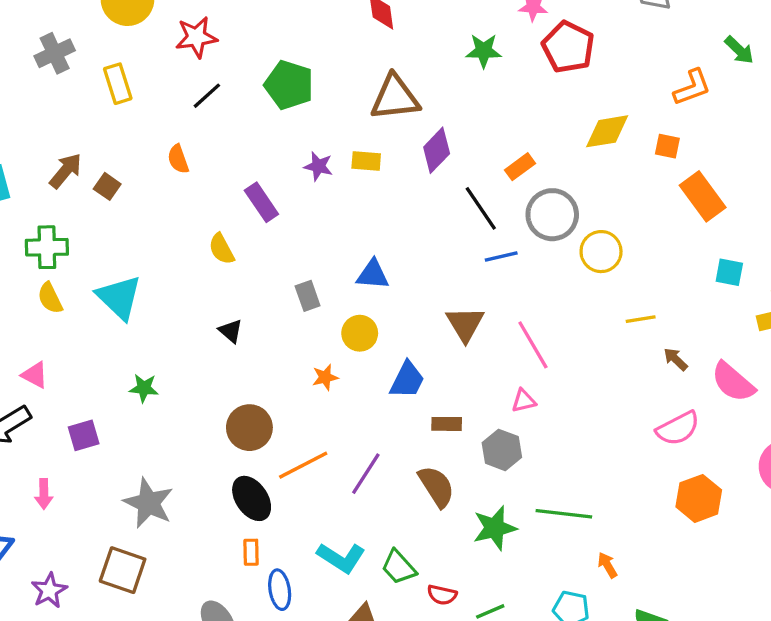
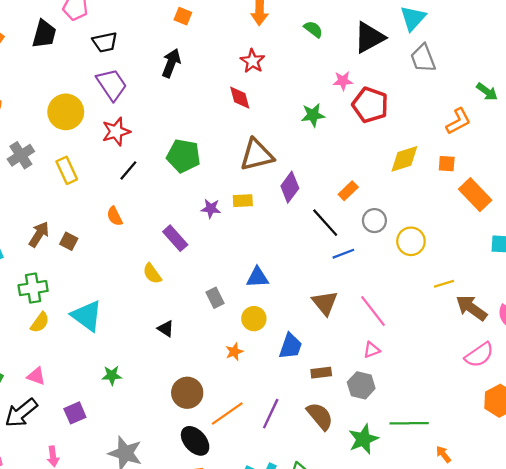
gray circle: (552, 215) -> (374, 221), size x0.7
yellow semicircle: (50, 298) -> (40, 322), turned -110
brown arrow: (676, 359) -> (471, 308), size x1.8

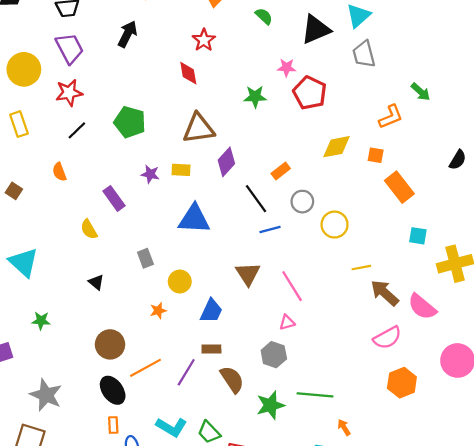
blue triangle: (257, 277) -> (194, 219), moved, size x1.5
brown rectangle: (321, 373) -> (211, 349), moved

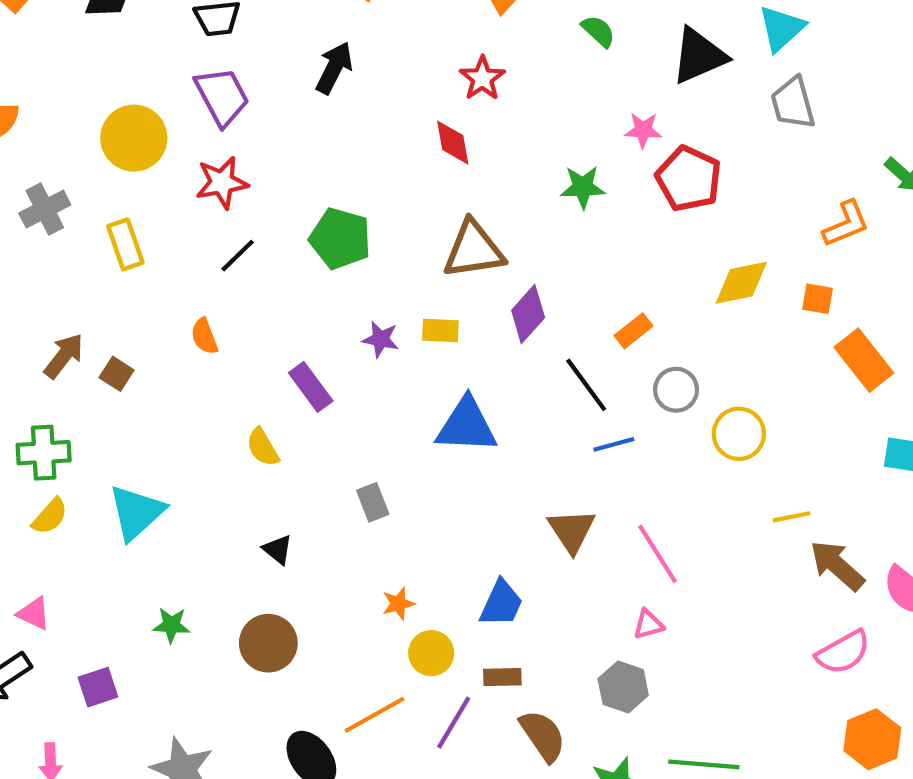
cyan triangle: (23, 262) -> (136, 512), turned 36
yellow circle: (180, 282) -> (431, 653), moved
brown circle: (110, 344) -> (268, 643), moved

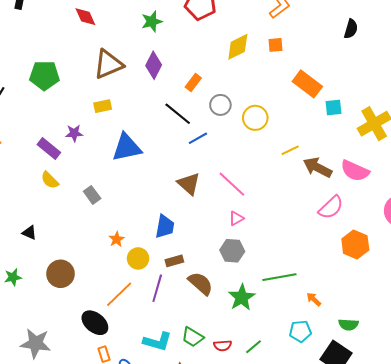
purple diamond: (528, 314) -> (154, 65), moved
purple star: (381, 339) -> (74, 133), moved
orange rectangle: (864, 360) -> (307, 84), moved
yellow semicircle: (263, 447) -> (50, 180), moved
black triangle: (278, 550) -> (29, 233), moved

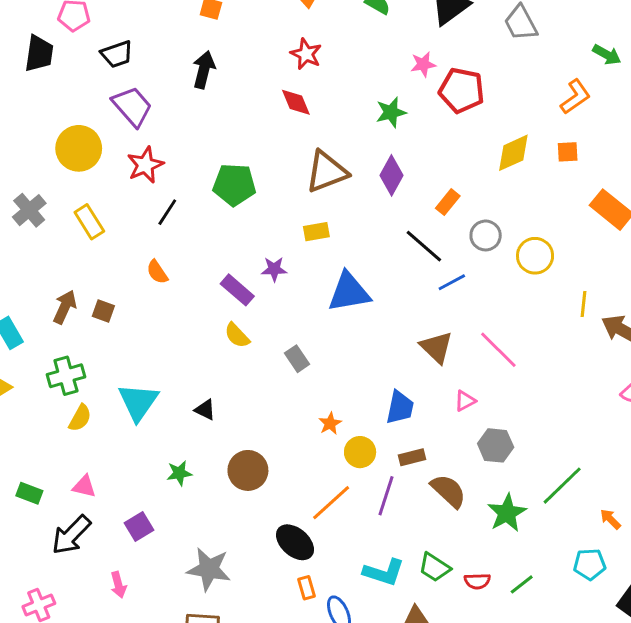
yellow line: (290, 150) -> (584, 304), turned -60
pink triangle: (236, 218) -> (465, 401), moved
green line: (279, 277) -> (562, 486), turned -36

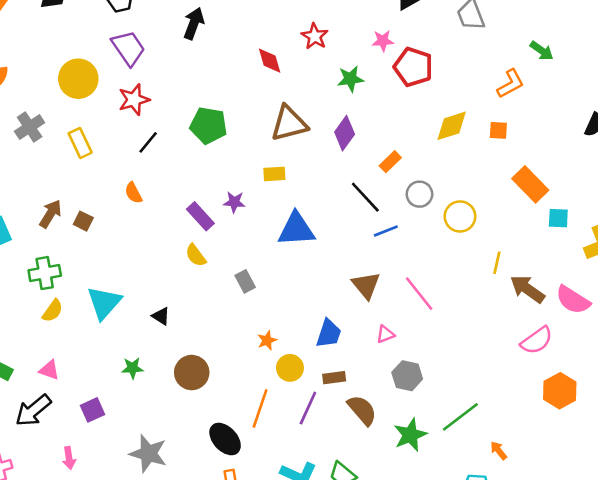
red star: (306, 54) -> (315, 36), moved
orange line: (331, 503) -> (260, 408), turned -36

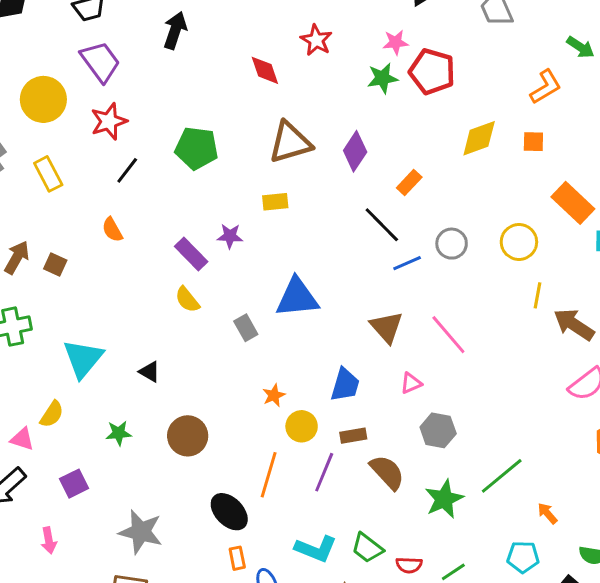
green star: (350, 79) -> (383, 78), moved
gray circle: (419, 194) -> (452, 244), moved
yellow circle: (460, 216) -> (519, 242), moved
blue triangle: (296, 229) -> (297, 298), moved
yellow semicircle: (53, 311) -> (52, 414), moved

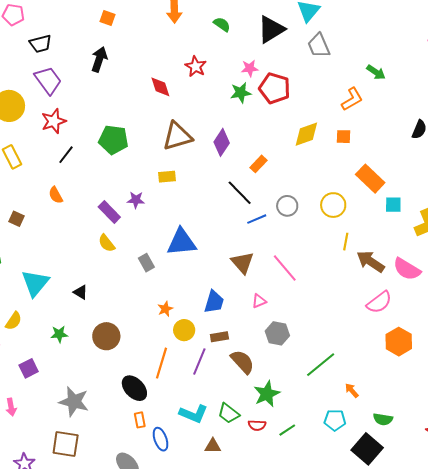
green star: (444, 499) -> (267, 394), moved

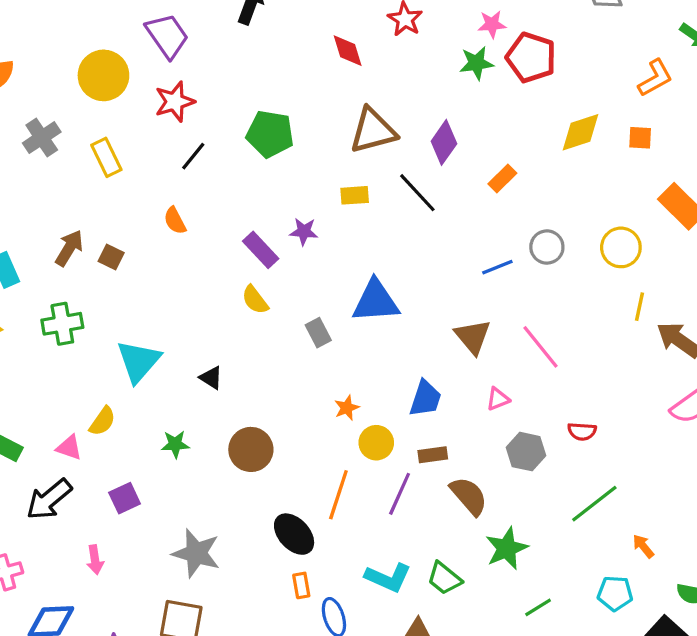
black line: (240, 193) -> (417, 193), moved
red semicircle: (257, 425) -> (582, 431), moved

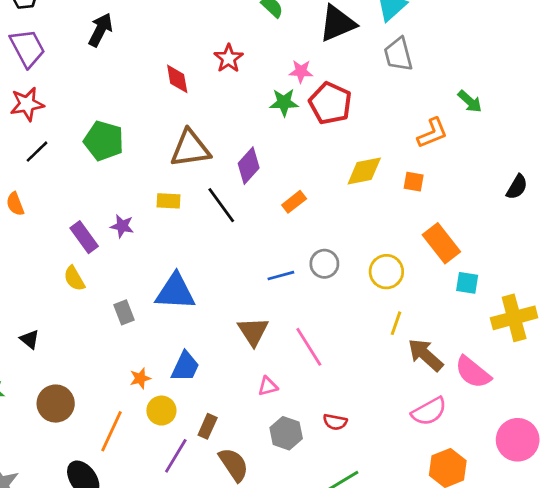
blue trapezoid: (425, 398) -> (185, 367), moved
brown rectangle: (433, 455) -> (208, 426), turned -65
orange line: (338, 495) -> (111, 431), moved

